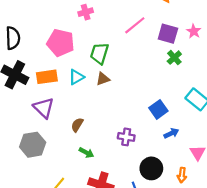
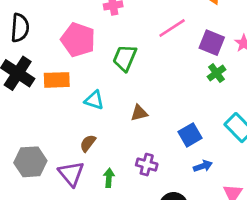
cyan triangle: (76, 77) -> (94, 100), moved, turned 42
brown triangle: (103, 79) -> (139, 113), moved
purple triangle: (44, 108) -> (71, 174), moved
green arrow: (86, 153) -> (109, 178), moved, turned -120

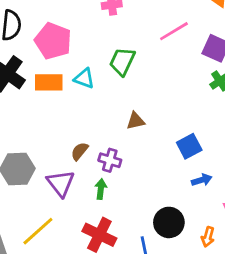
pink pentagon: (78, 40) -> (53, 41), moved
cyan triangle: (94, 100) -> (84, 78), moved
purple cross: (147, 165) -> (110, 160), moved

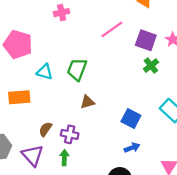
green trapezoid: (122, 61) -> (77, 69), moved
orange rectangle: (49, 82) -> (19, 97), moved
blue square: (189, 146) -> (131, 119), turned -30
blue arrow: (202, 180) -> (132, 148), moved

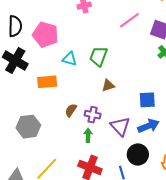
blue square: (131, 119) -> (147, 100), turned -30
blue arrow: (132, 148) -> (148, 126), size x1.5
purple triangle: (33, 155) -> (120, 126), moved

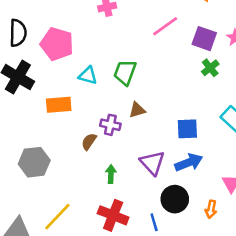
purple cross: (93, 115) -> (110, 125), moved

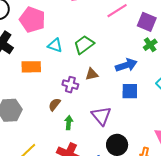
green trapezoid: (125, 72) -> (84, 45), turned 30
brown semicircle: (89, 142) -> (55, 105), moved
blue arrow: (189, 162) -> (126, 65), moved

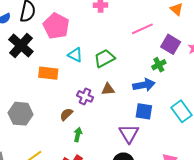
green cross: (150, 45) -> (159, 65), moved
purple triangle: (101, 116) -> (129, 134), moved

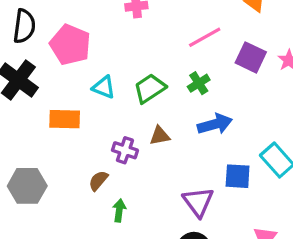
green cross: (159, 65) -> (199, 83), moved
blue square: (144, 111) -> (238, 176), moved

